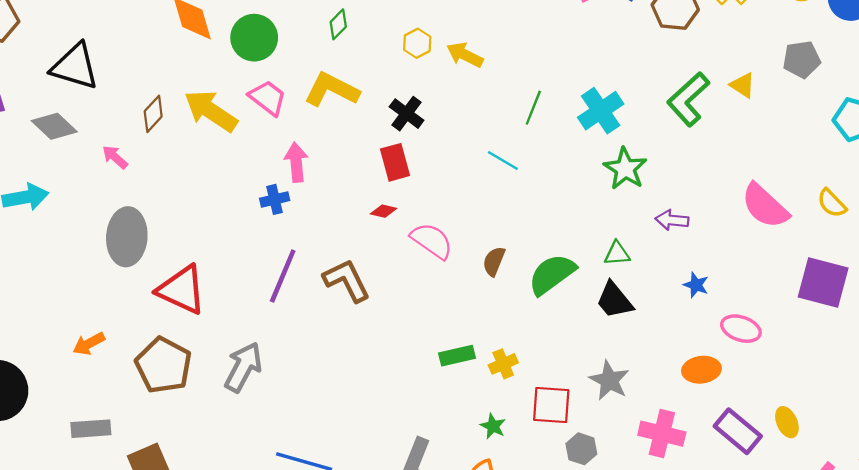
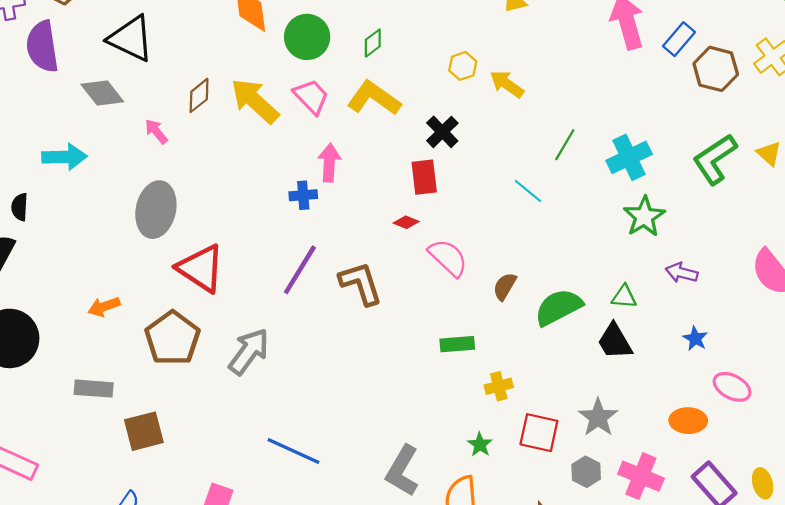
green diamond: (338, 24) -> (373, 43), moved
green rectangle: (457, 356) -> (457, 344), moved
gray hexagon: (581, 449) -> (586, 472), moved

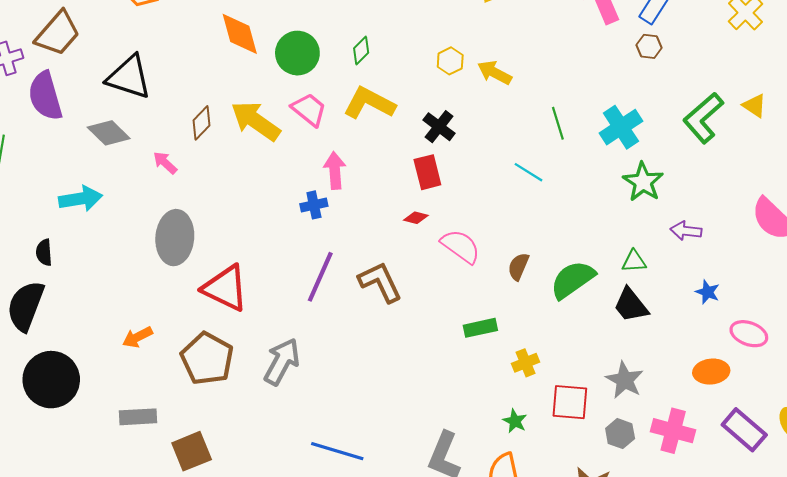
brown hexagon: (716, 69) -> (649, 46), moved, size x0.6
green line: (565, 145) -> (558, 123), turned -40

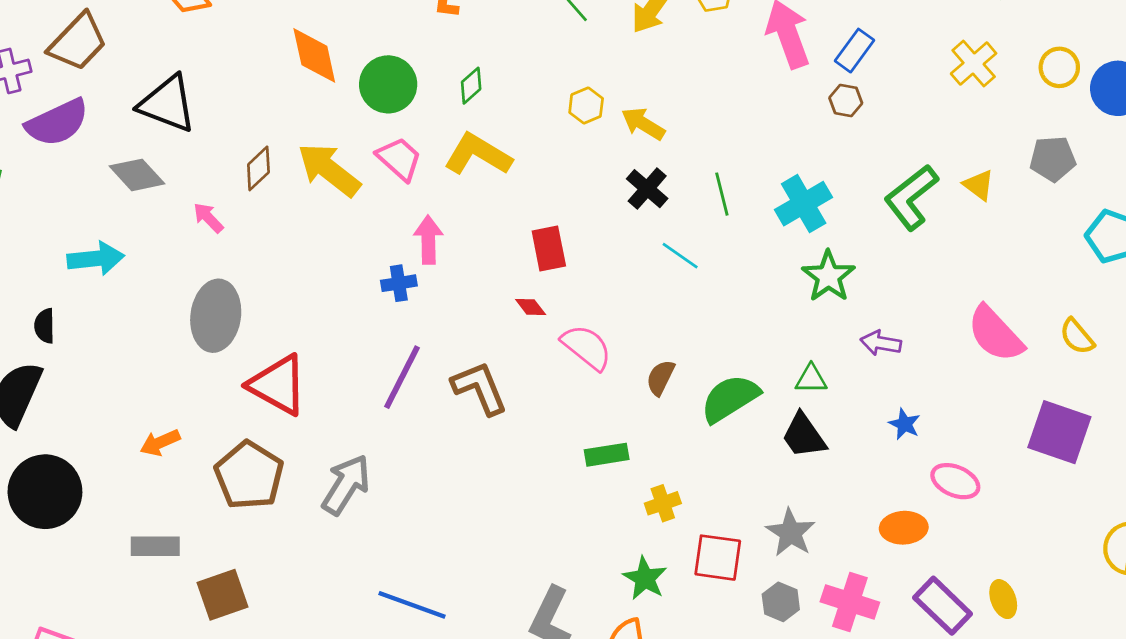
purple semicircle: (45, 96) -> (57, 123), turned -102
black cross: (439, 127) -> (647, 189), moved
red diamond: (416, 218) -> (531, 307), turned 35
green star: (515, 421) -> (645, 578), size x1.4

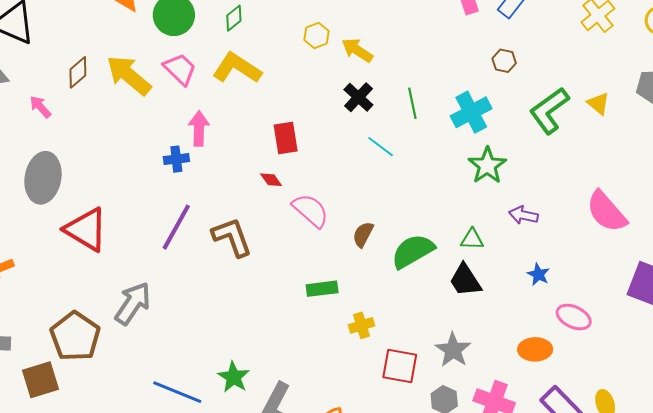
brown hexagon: (846, 100) -> (504, 61), moved
brown pentagon: (249, 475) -> (75, 336), moved
green star: (645, 578) -> (234, 377), moved

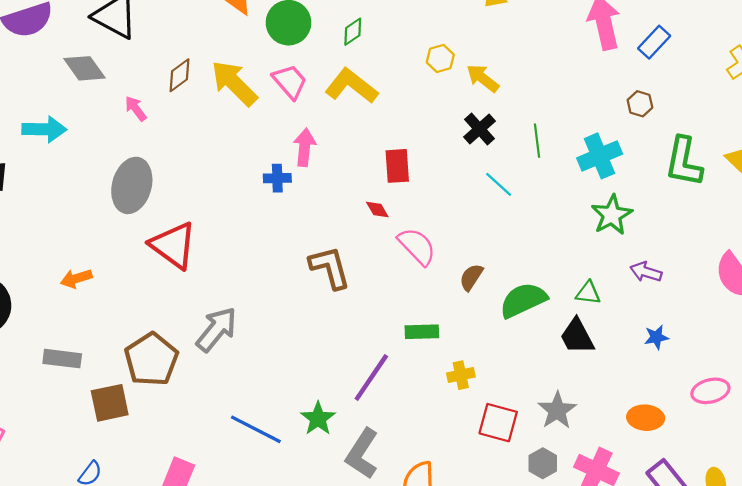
green L-shape: (549, 111) -> (684, 162), turned -48
purple line: (176, 227) -> (371, 377), moved
blue star: (538, 274) -> (656, 337), turned 30
pink ellipse: (574, 317) -> (710, 391), moved, turned -44

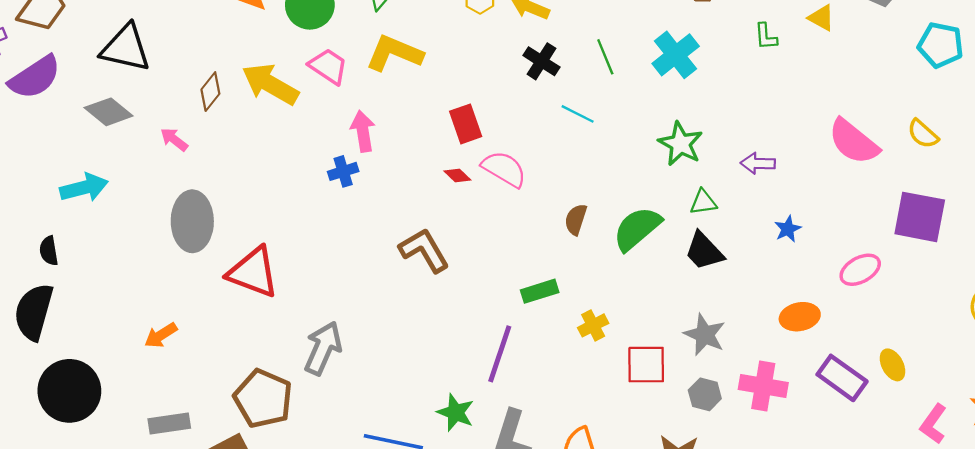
green L-shape: (684, 162) -> (766, 37), size x0.5
green star: (612, 215) -> (681, 144), moved
pink semicircle: (417, 246) -> (504, 169), moved

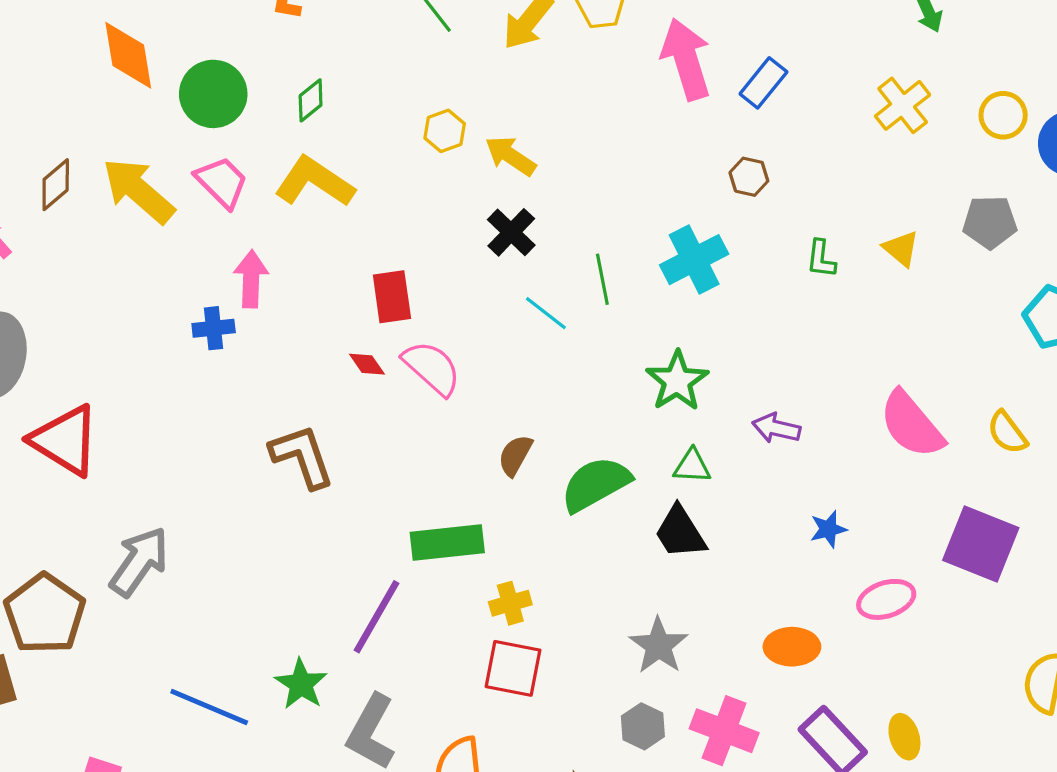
green line: (605, 57) -> (602, 279), moved
blue star: (788, 229) -> (828, 529), moved
green rectangle: (540, 291) -> (447, 543), size x1.4
red square: (646, 365) -> (513, 668), moved

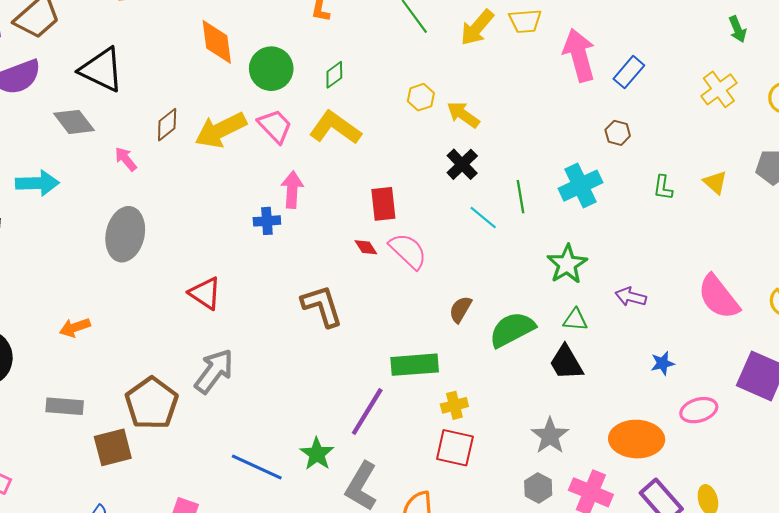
yellow arrow: (138, 191) -> (221, 130), turned -69
red triangle: (65, 440) -> (205, 293), moved, size x0.7
orange ellipse: (792, 647) -> (637, 439), size x1.5

